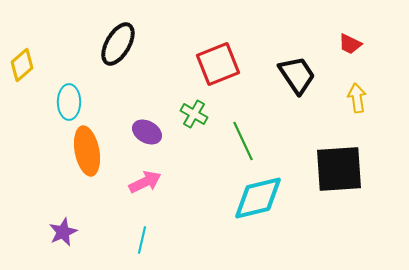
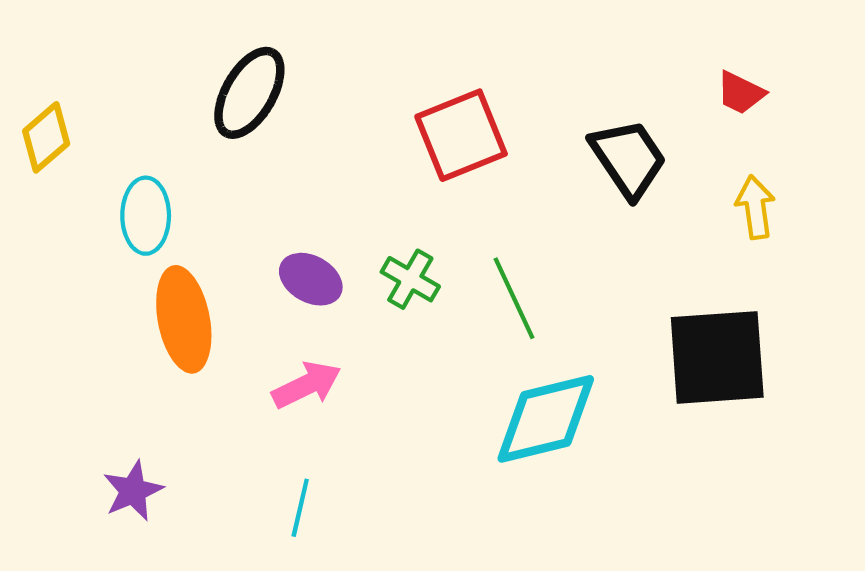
green cross: (194, 114) -> (410, 279), moved

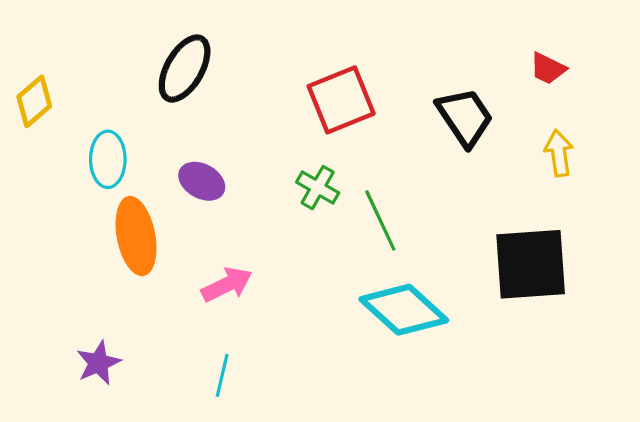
purple ellipse: (311, 279) -> (202, 181), moved
green cross: (410, 279) -> (318, 188), moved
cyan diamond: (546, 419) -> (404, 310), turned 56

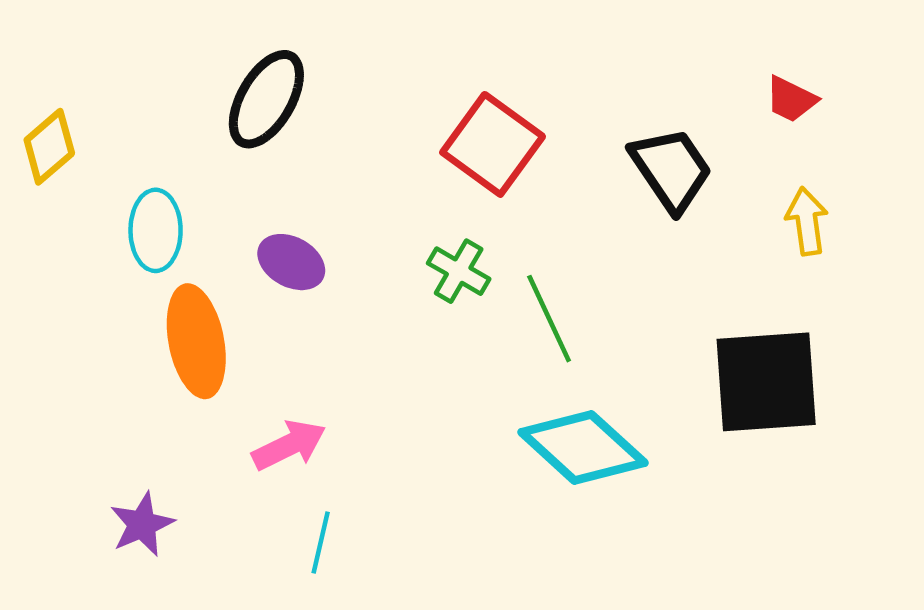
red square: (341, 100) -> (493, 144), turned -32
pink arrow: (227, 285) -> (289, 445), moved

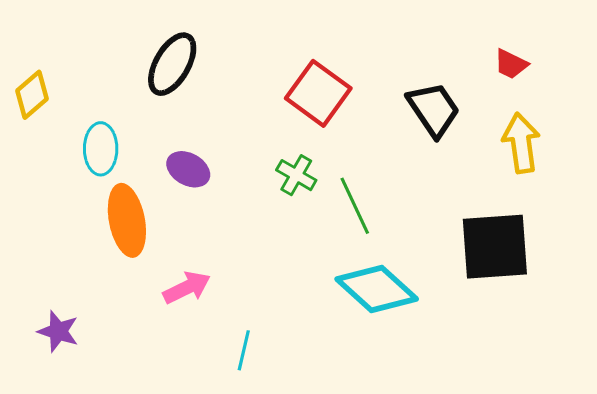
yellow arrow: (807, 221) -> (521, 143), size x1.4
purple star: (142, 524) -> (58, 331), moved, turned -30
cyan line: (321, 542) -> (244, 350), moved

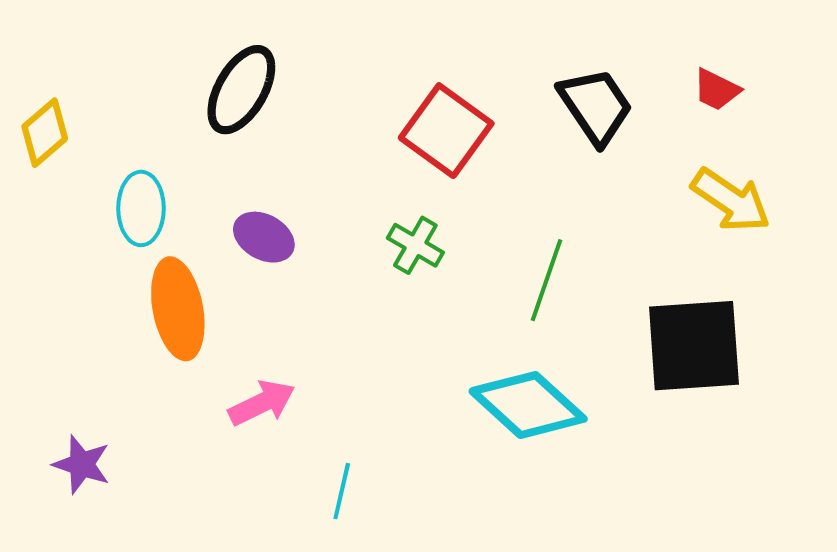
black trapezoid: (434, 109) -> (596, 106), moved
yellow arrow: (521, 143) -> (731, 200), turned 132
green line: (355, 206) -> (546, 280), moved, turned 44

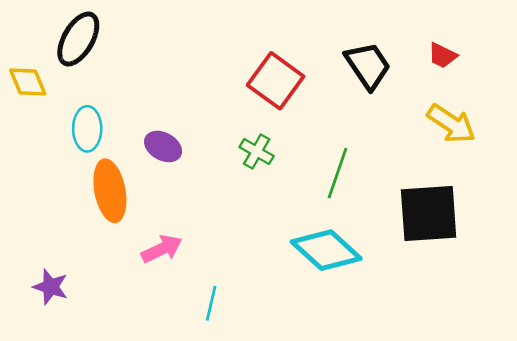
black ellipse: (241, 90) -> (78, 39), moved
yellow diamond: (45, 133) -> (28, 82), turned -72

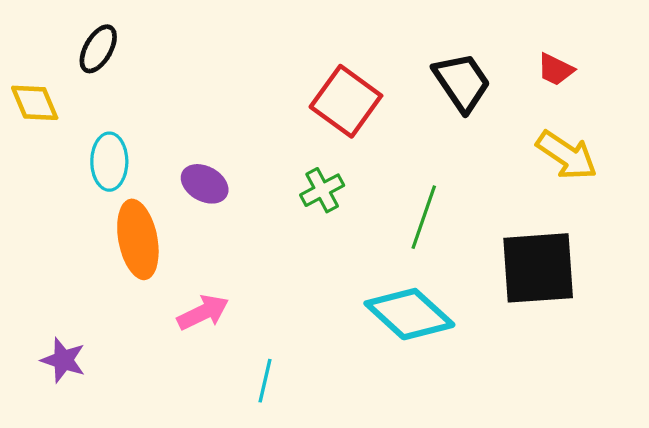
black ellipse: (78, 39) -> (98, 49), size x0.7
green cross: (257, 152) -> (322, 190), turned 32

